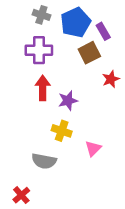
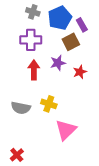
red star: (111, 79) -> (80, 72), moved
purple star: (68, 101) -> (58, 63), moved
pink triangle: (93, 148) -> (66, 130), moved, size x1.6
gray semicircle: (44, 161) -> (21, 108), moved

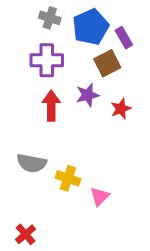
yellow cross: (49, 104) -> (68, 178), moved
pink triangle: (66, 130) -> (100, 196), size x0.6

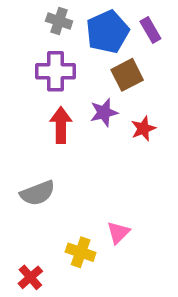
purple rectangle: (124, 38) -> (150, 30), moved
gray semicircle: (32, 163) -> (38, 193), turned -32
yellow cross: (68, 178) -> (81, 252), moved

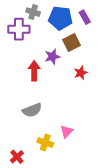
blue pentagon: (107, 32) -> (60, 18), turned 30
purple cross: (55, 71) -> (19, 29), moved
purple star: (104, 112) -> (52, 57), moved
gray semicircle: (38, 193) -> (32, 110), moved

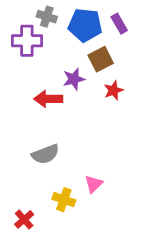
red arrow: (34, 71) -> (48, 99), turned -90
red star: (81, 73) -> (113, 90), moved

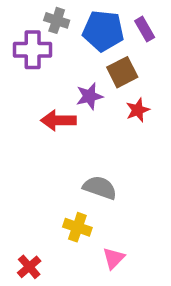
gray semicircle: (45, 154) -> (100, 188), moved, turned -140
pink triangle: (94, 184) -> (114, 258), moved
yellow cross: (64, 200) -> (77, 227), moved

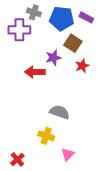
purple rectangle: (145, 29) -> (86, 17), turned -32
brown square: (122, 72) -> (73, 43), turned -30

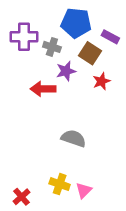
gray cross: (34, 12) -> (52, 47), moved
purple rectangle: (86, 17) -> (110, 37), moved
yellow cross: (46, 136) -> (60, 184), moved

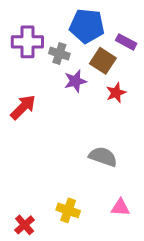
red arrow: (43, 89) -> (23, 107), moved, turned 135
gray semicircle: (74, 138) -> (103, 157), moved
pink triangle: (84, 190) -> (120, 207), moved, turned 48

